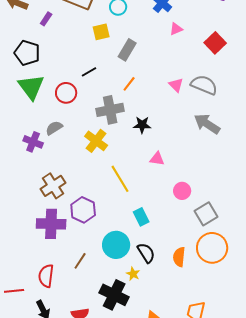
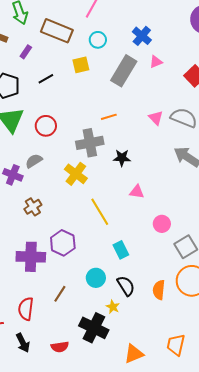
gray rectangle: (127, 50) -> (124, 71), moved, size x1.4
black line: (89, 72) -> (46, 79), moved
orange line: (129, 84) -> (109, 117), turned 35
brown cross: (53, 186) -> (33, 207), moved, size x0.7
cyan circle: (116, 245) -> (96, 278), size x0.7

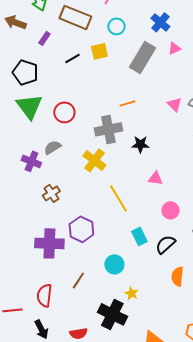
black line: (46, 79) -> (72, 58), moved
pink circle: (162, 224) -> (170, 210), moved
black semicircle: (126, 286) -> (165, 244), moved, turned -100

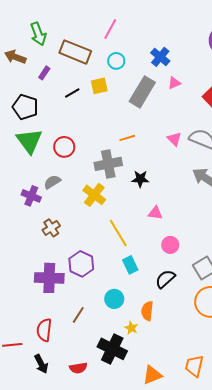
cyan rectangle: (139, 236) -> (130, 265), moved
orange semicircle: (177, 276) -> (147, 311), moved

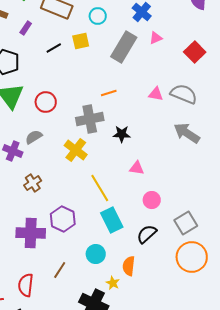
pink triangle: (174, 139) -> (156, 94), turned -35
cyan rectangle: (130, 265) -> (112, 220), size x1.4

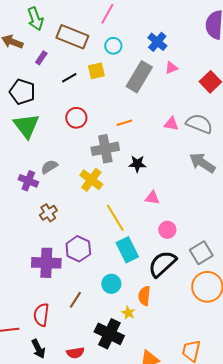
red circle: (46, 102) -> (76, 118), moved
black semicircle: (147, 234) -> (162, 264), size x1.4

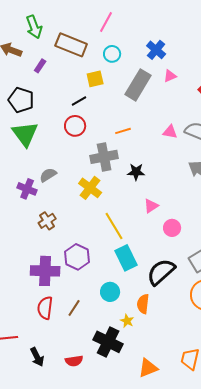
black line: (69, 78) -> (79, 101), moved
pink triangle: (152, 198) -> (151, 206), turned -42
pink circle: (167, 230) -> (172, 228), moved
red semicircle: (41, 315) -> (45, 308), moved

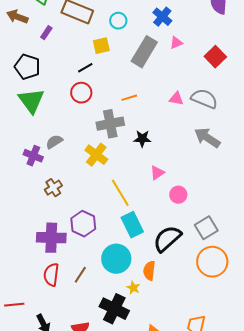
cyan circle: (110, 292) -> (116, 259), size x1.5

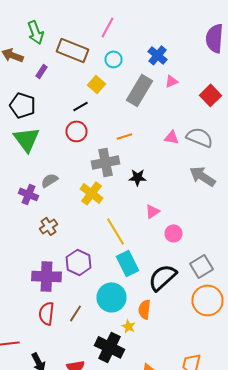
yellow square: (101, 46) -> (96, 84), turned -36

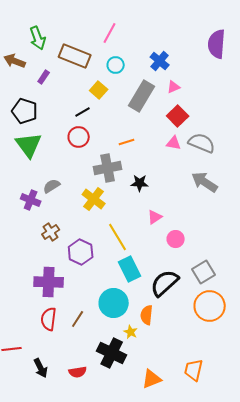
red square: (210, 95) -> (178, 116), moved
purple hexagon: (78, 262) -> (81, 252), moved

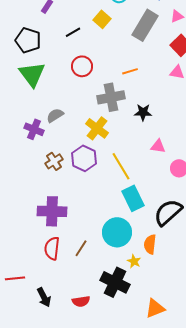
black line: (83, 112) -> (73, 32), moved
pink triangle: (155, 217) -> (158, 146), turned 42
purple hexagon: (81, 252) -> (84, 158), moved

